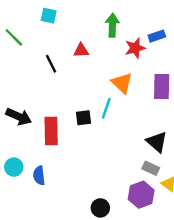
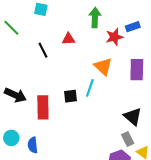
gray rectangle: (151, 168) -> (128, 139), turned 40

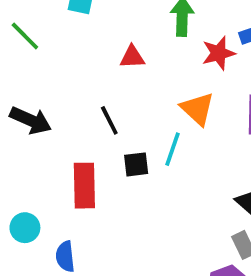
black line: (43, 50) -> (109, 120), moved
black arrow: (15, 95) -> (31, 120), moved
cyan circle: (11, 138) -> (25, 228), moved

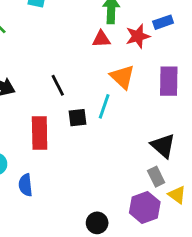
red triangle: (132, 57) -> (101, 39), moved

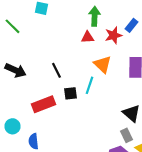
blue rectangle: (163, 22) -> (132, 25), turned -32
red rectangle: (40, 133) -> (44, 104), turned 70

